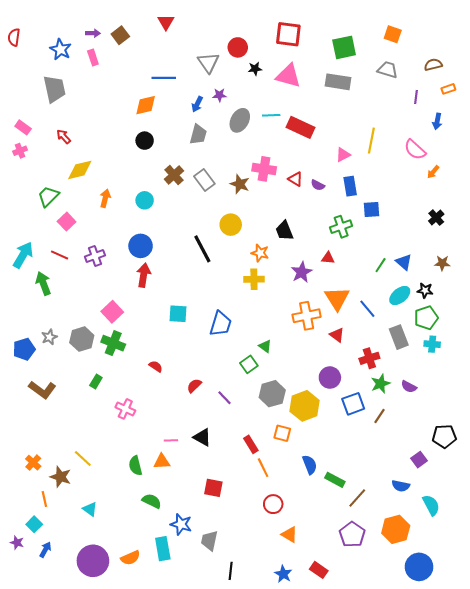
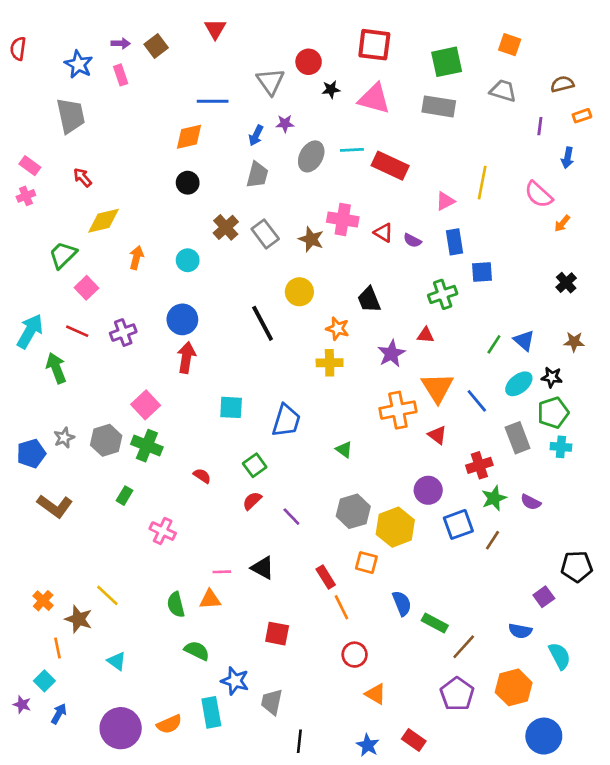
green square: (249, 364) -> (255, 465), moved

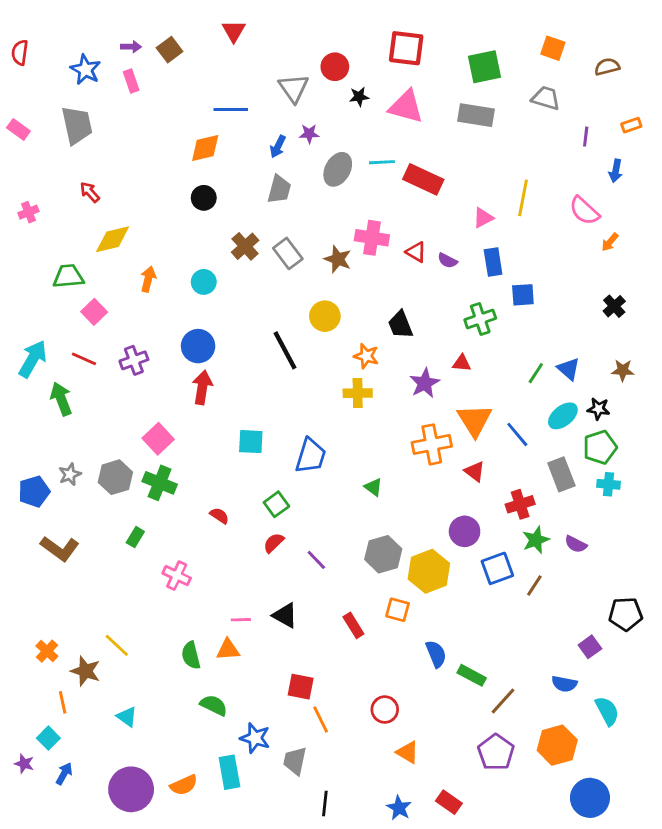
brown semicircle: (562, 84) -> (607, 67), moved
pink rectangle: (30, 166) -> (18, 129), moved
green trapezoid: (63, 255) -> (68, 276), turned 40
orange line: (341, 607) -> (321, 719), moved

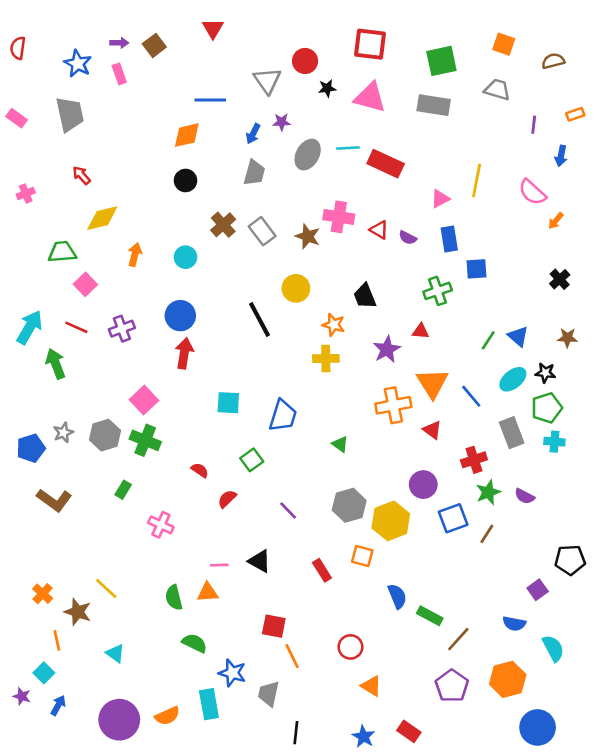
red semicircle: (274, 543) -> (227, 499), moved

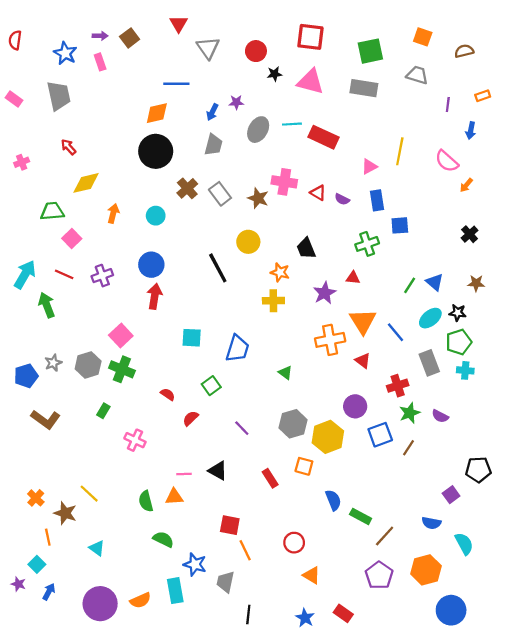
gray triangle: (267, 80) -> (208, 48), moved
black circle: (185, 181) -> (156, 151), size x1.8

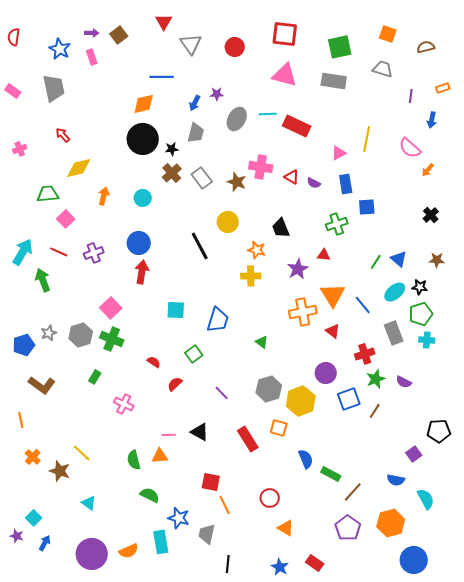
black star: (274, 74) -> (172, 149), moved
red rectangle: (270, 478) -> (248, 439), size x1.4
orange line: (48, 537) -> (21, 420), moved

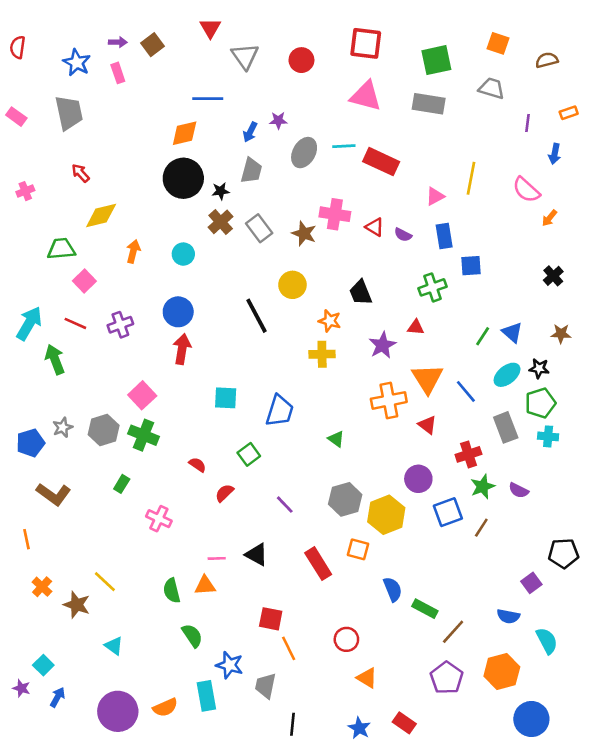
green semicircle: (150, 495) -> (192, 636), turned 30

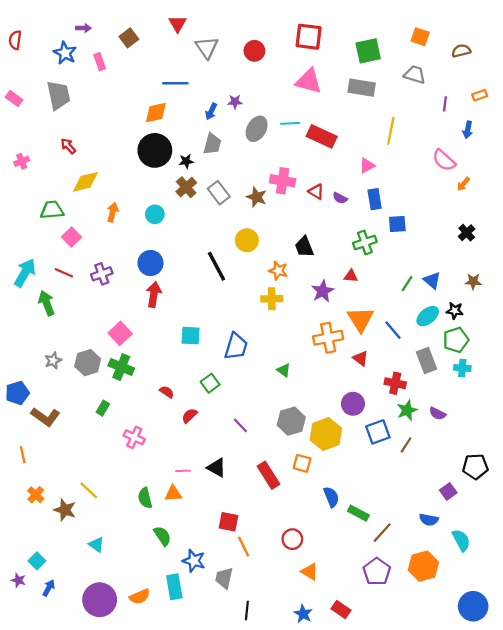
purple arrow: (118, 42) -> (83, 28), moved
yellow line: (471, 178) -> (391, 131), moved
blue pentagon: (30, 443) -> (17, 393), moved
red cross: (468, 454) -> (395, 383), turned 30
blue circle: (531, 719) -> (473, 606), moved

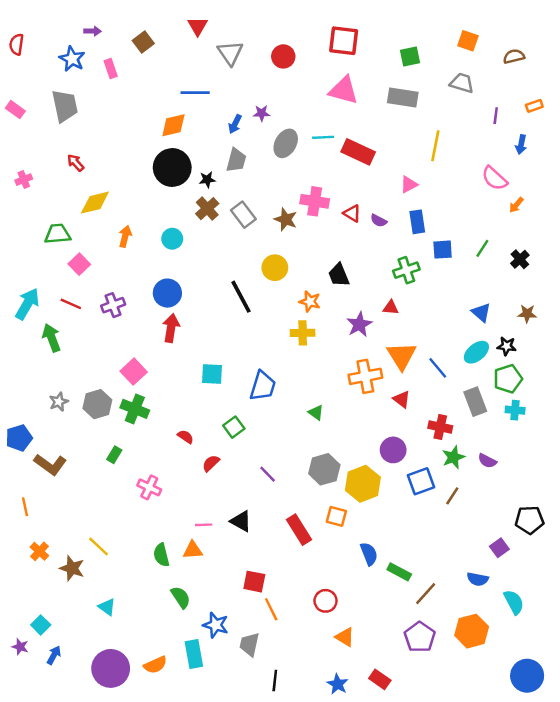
green square: (368, 51) -> (410, 56), size x0.7
green line: (407, 284) -> (482, 248), moved

